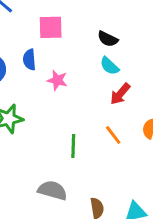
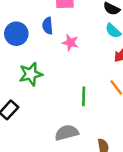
gray semicircle: (52, 190) -> (67, 133), turned -30

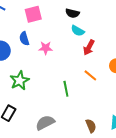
gray semicircle: (67, 133) -> (45, 123), moved

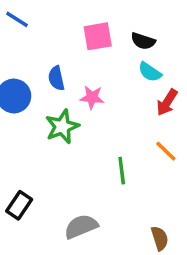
pink square: (33, 14) -> (98, 36), moved
green star: (20, 81) -> (62, 127), moved

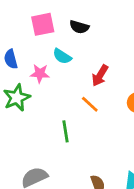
cyan semicircle: (150, 72) -> (62, 56), moved
orange line: (166, 151) -> (90, 104), moved

